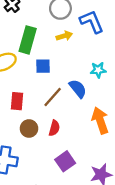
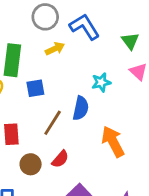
blue semicircle: (78, 89) -> (81, 108), turned 60
red semicircle: (54, 128) -> (60, 159), turned 35

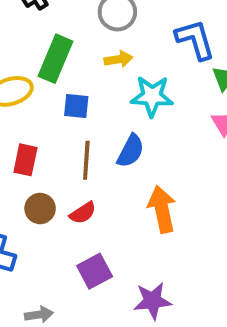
blue L-shape: (85, 27) -> (195, 40), moved
cyan star: (101, 82) -> (152, 96), moved, size x1.5
brown line: (53, 123) -> (86, 160), turned -44

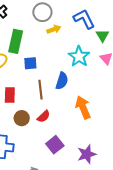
yellow arrow: (118, 59) -> (54, 29), moved
cyan star: (152, 96) -> (79, 56), moved, turned -30

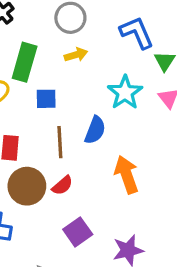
yellow arrow: (54, 29) -> (76, 55), moved
brown circle: (22, 118) -> (27, 186), size x1.5

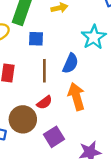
orange arrow: (127, 175) -> (76, 96), moved
brown circle: (27, 186) -> (23, 119), moved

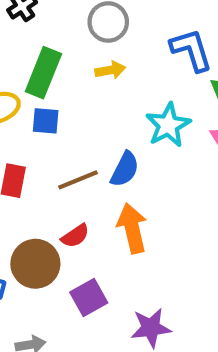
blue square: (36, 39) -> (46, 121), moved
brown line: (44, 71) -> (78, 180), turned 65

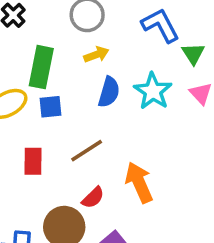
blue semicircle: (125, 169) -> (109, 92), moved

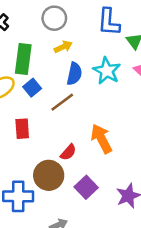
blue L-shape: (160, 25) -> (109, 22), turned -144
blue square: (50, 107) -> (32, 88), turned -30
brown line: (87, 151) -> (62, 102), moved

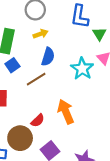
cyan star: (107, 71) -> (82, 69), moved

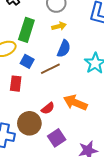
blue square: (12, 65) -> (27, 61), moved, turned -32
orange arrow: (66, 112) -> (75, 103), turned -50

